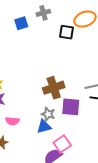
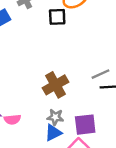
purple square: (71, 107) -> (85, 125), moved
pink semicircle: (12, 121) -> (12, 119), moved

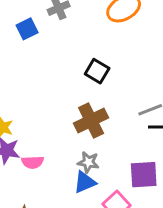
black square: (57, 17) -> (97, 71), moved, turned 30
purple square: (85, 125) -> (144, 175), moved

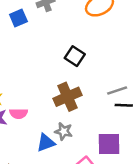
pink semicircle: (33, 162) -> (19, 114), moved
blue triangle: (85, 182) -> (46, 143), moved

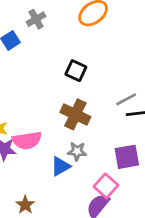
brown cross: (68, 97) -> (75, 114), turned -32
pink semicircle: (19, 114) -> (27, 140), size x1.5

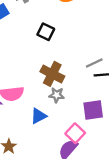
black square: (76, 71) -> (46, 32), moved
gray star: (77, 151) -> (57, 95), moved

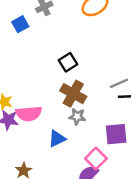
black square: (46, 32) -> (68, 62), moved, turned 30

